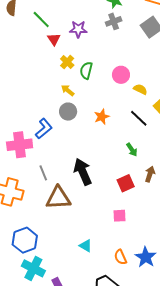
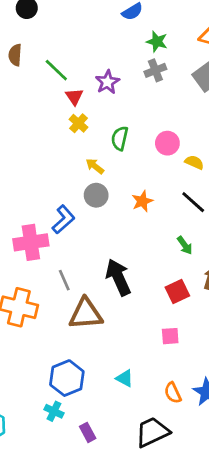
purple star: (78, 29) -> (107, 82), turned -30
yellow cross: (67, 62) -> (79, 123), moved
blue hexagon: (25, 240) -> (67, 378), moved
cyan cross: (33, 268) -> (54, 411), size x0.6

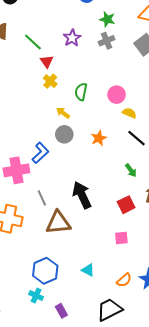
purple star: (107, 82) -> (72, 38), moved
yellow semicircle: (194, 162) -> (129, 113), moved
orange semicircle: (173, 393) -> (124, 280), turned -105

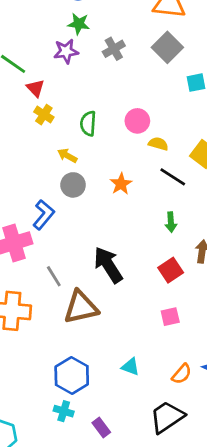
green star: (107, 19) -> (79, 24), moved
purple star: (72, 38) -> (66, 51), turned 30
green arrow: (131, 170) -> (171, 222), turned 40

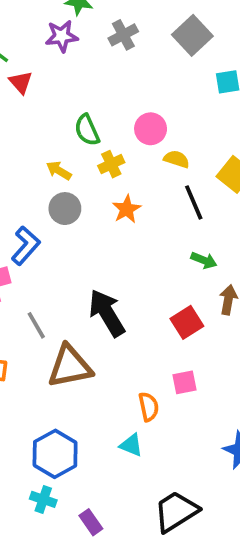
yellow cross: (44, 115) -> (111, 164), moved, turned 30
green semicircle: (88, 123) -> (87, 130), turned -30
black line: (173, 177) -> (194, 202), turned 32
green arrow: (171, 222) -> (204, 260), moved, turned -66
orange semicircle: (182, 374) -> (149, 407), moved, turned -55

